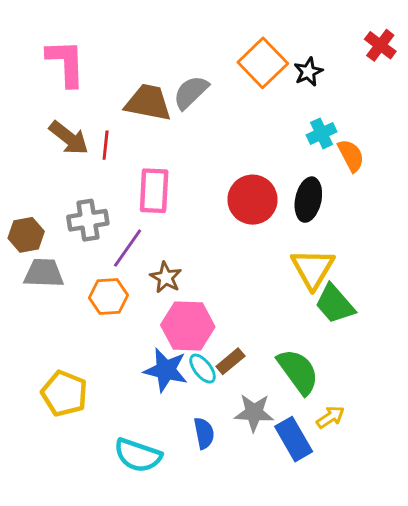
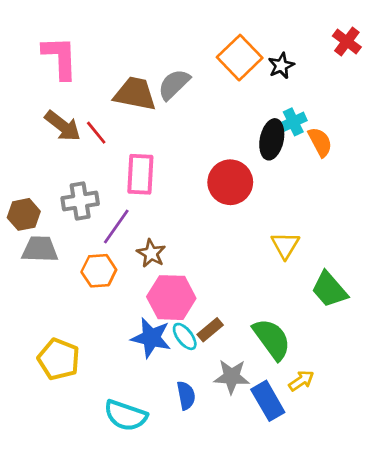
red line: (106, 145) -> (96, 133), turned -45
black ellipse: (308, 200) -> (272, 139), moved
yellow triangle: (313, 269) -> (285, 245), size x0.7
green trapezoid: (335, 304) -> (329, 290), moved

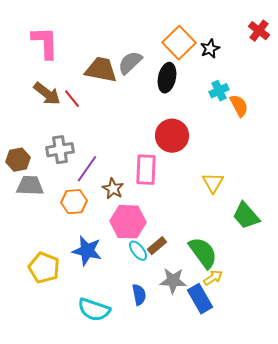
black ellipse: (272, 139) -> (167, 78), moved
pink rectangle: (140, 174) -> (146, 170), moved
blue star: (151, 338) -> (87, 251), moved
yellow arrow: (301, 381) -> (213, 278), moved

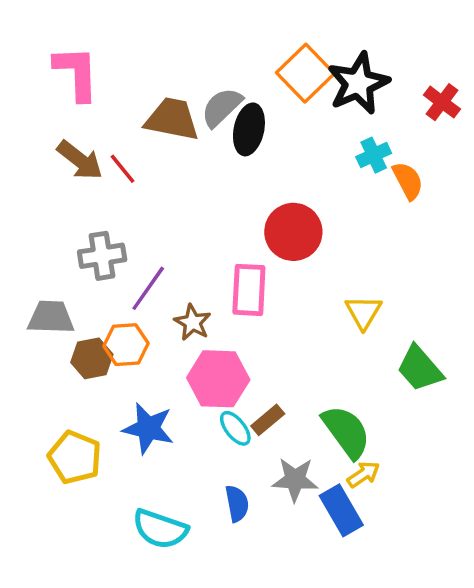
red cross: (259, 31) -> (442, 102), moved
black star: (210, 49) -> (358, 83), size x1.8
black ellipse: (167, 78) -> (249, 129), moved
brown hexagon: (18, 160) -> (92, 358), moved

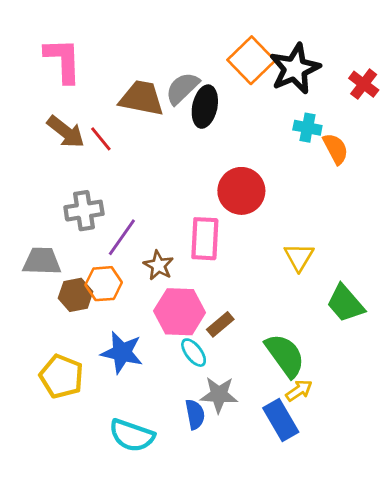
cyan cross: (374, 155) -> (307, 128), turned 36
brown rectangle: (268, 420) -> (220, 324), moved
gray star: (295, 480) -> (219, 395), moved

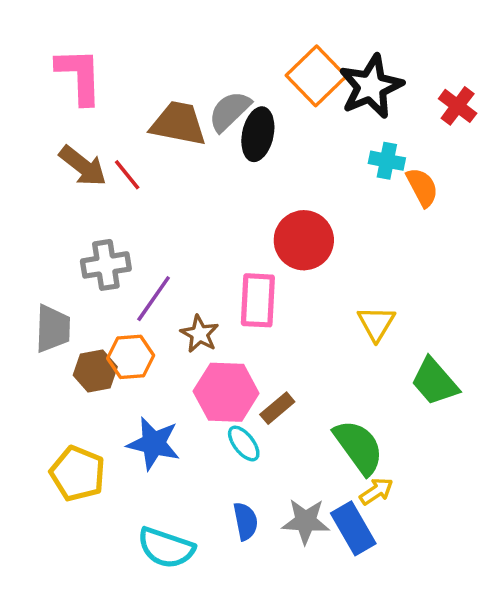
gray trapezoid: (42, 261) -> (53, 329), turned 90
gray star: (219, 395) -> (306, 521), moved

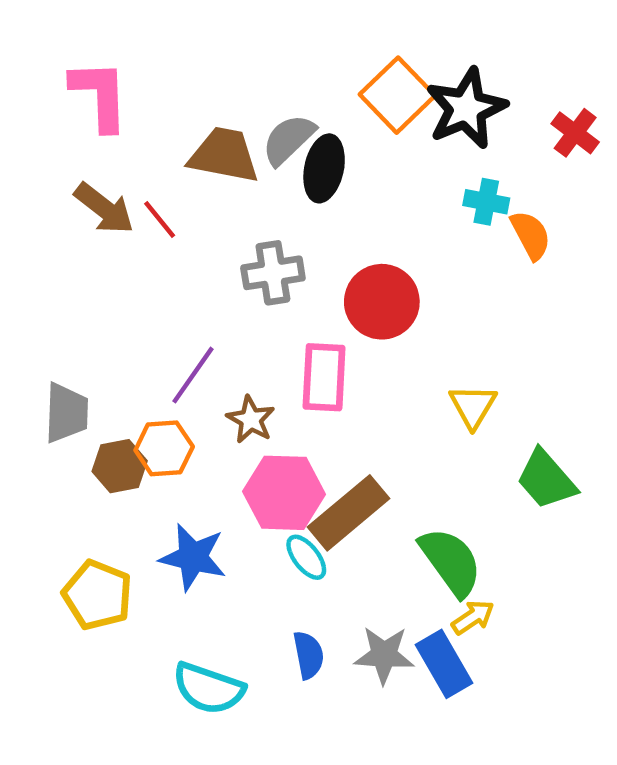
gray cross: (106, 265) -> (273, 273), moved
brown rectangle: (277, 408) -> (348, 513), size x1.8

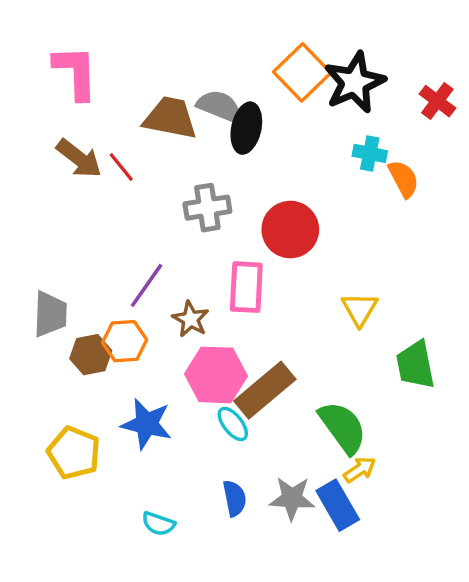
gray semicircle: (289, 140) -> (219, 106), turned 66
green trapezoid: (546, 479) -> (415, 365), turned 30
cyan semicircle: (209, 688) -> (158, 524), size x0.6

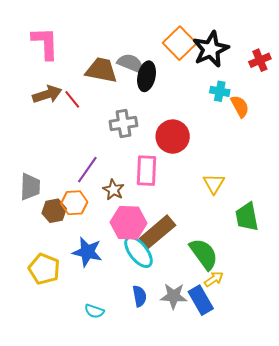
red cross: (437, 101) -> (260, 60), turned 30
brown arrow: (79, 159) -> (47, 94), turned -56
cyan ellipse: (233, 424) -> (138, 252), size x1.6

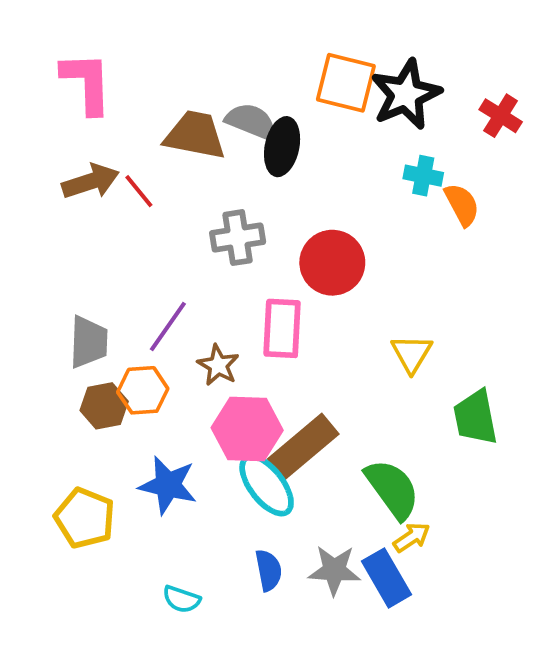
orange square: (180, 43) -> (346, 83), turned -32
red cross: (260, 60) -> (501, 116), turned -35
gray trapezoid: (30, 187) -> (89, 342), moved

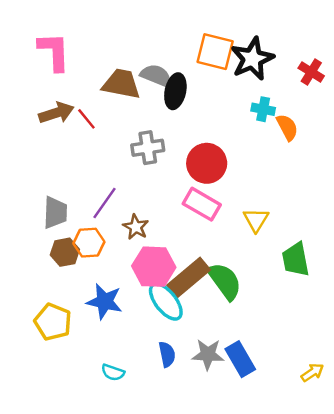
pink rectangle: (282, 328) -> (202, 204), moved, turned -63
green semicircle: (392, 489) -> (225, 281), moved
yellow arrow: (412, 537) -> (312, 372), moved

